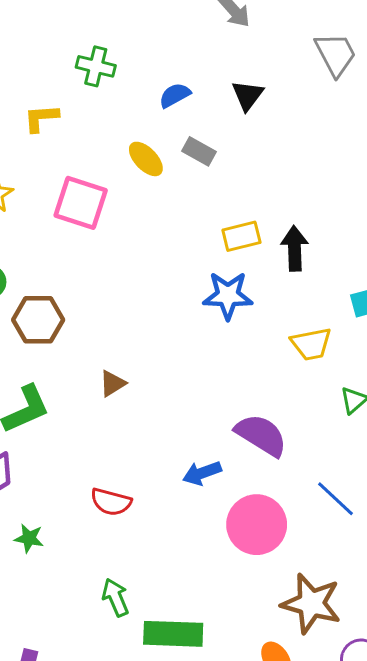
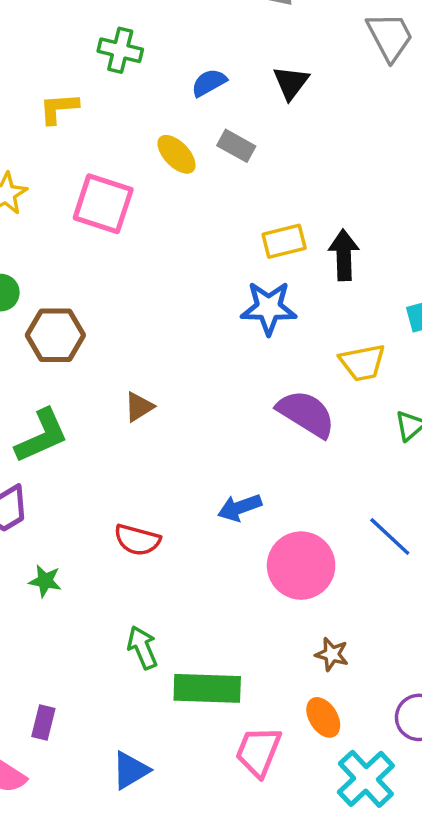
purple semicircle: (261, 435) -> (306, 414), moved
brown star: (311, 604) -> (332, 654), moved, size x0.5

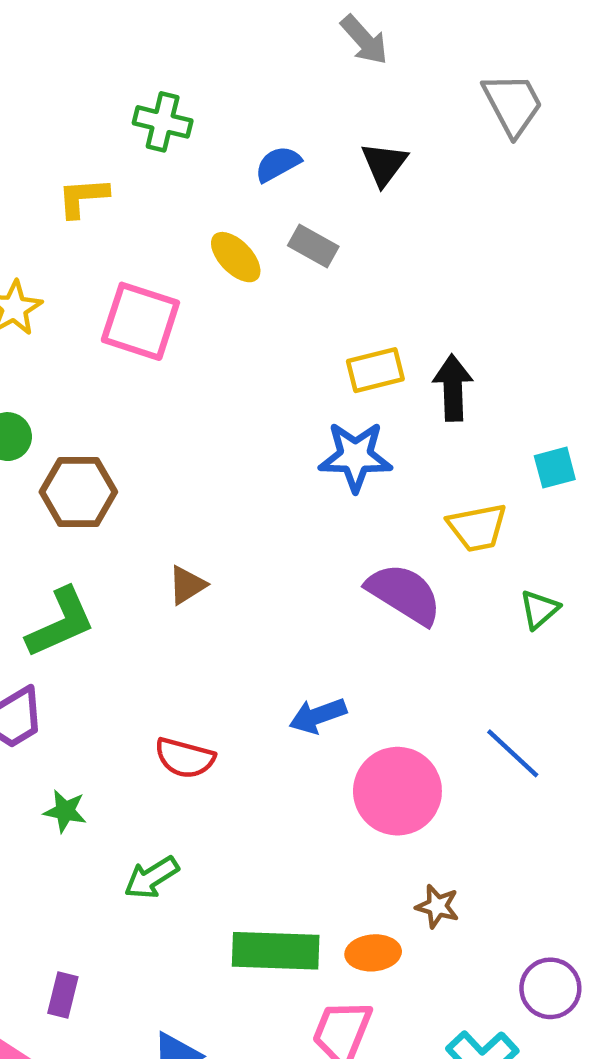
green arrow: (142, 647) -> (152, 878), moved, turned -99
orange ellipse: (323, 717) -> (373, 953), moved, turned -63

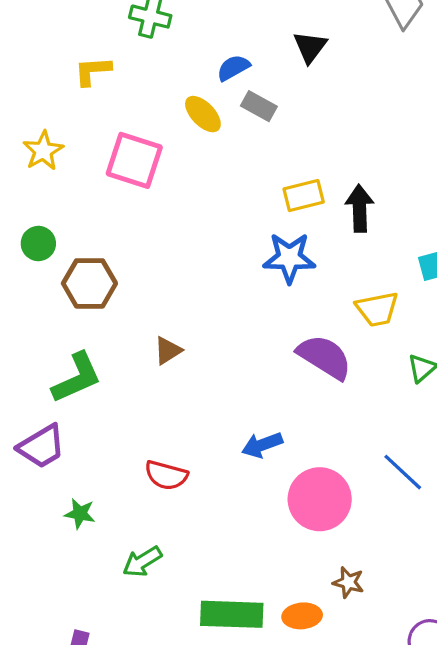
blue semicircle: (278, 164) -> (233, 68), moved

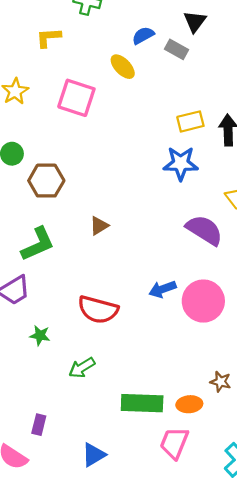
gray rectangle: (259, 106) -> (176, 49), moved
red semicircle: (166, 475) -> (98, 310), size x1.4
pink circle: (320, 499) -> (203, 301), moved

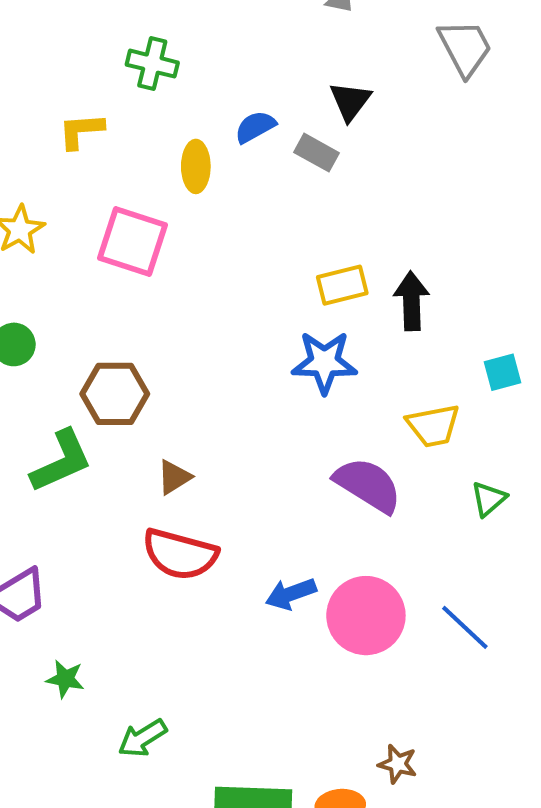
yellow ellipse: (123, 67) -> (196, 166), moved, turned 44
brown hexagon: (46, 181) -> (115, 394), moved
green L-shape: (38, 244) -> (61, 461), moved
red semicircle: (98, 310) -> (180, 554), moved

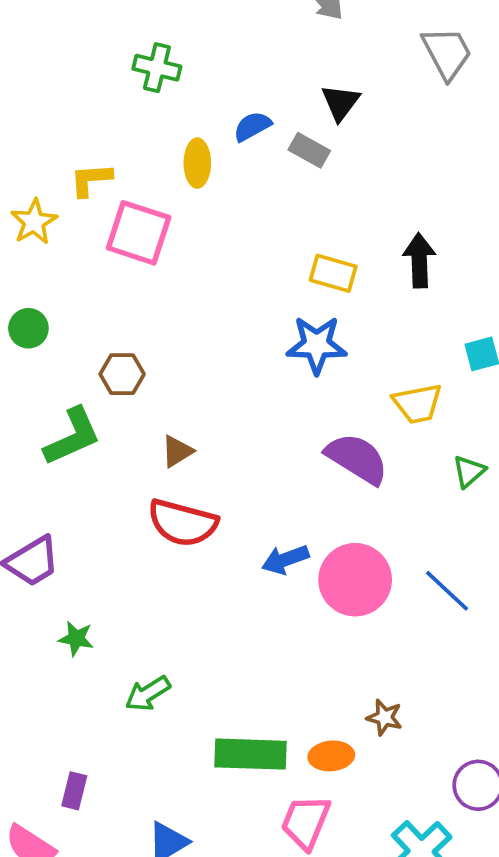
yellow L-shape: (81, 131) -> (91, 180), moved
yellow rectangle: (342, 285) -> (333, 273), turned 30
black arrow: (411, 301) -> (419, 260), moved
brown hexagon: (115, 394) -> (122, 374), size x0.7

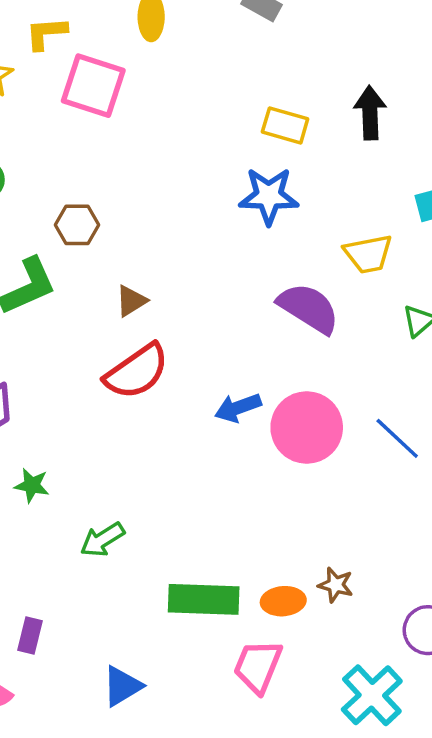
red semicircle: (183, 523) -> (137, 371), turned -50
brown star: (384, 717) -> (336, 585), moved

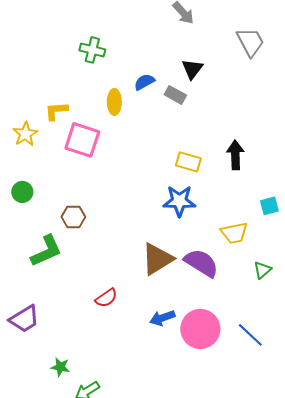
brown triangle: (131, 301) -> (157, 259), moved, size x1.8
red semicircle: (137, 371) -> (106, 298), size x0.6
green star: (32, 485) -> (60, 367), moved

